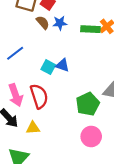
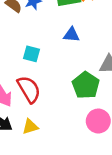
blue triangle: (62, 65) -> (71, 35), moved

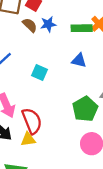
red semicircle: (29, 89) -> (32, 121), moved

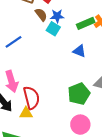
green rectangle: (82, 28) -> (86, 23), turned -30
cyan square: (39, 73) -> (53, 29), moved

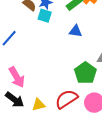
red semicircle: (31, 98) -> (66, 99), moved, turned -95

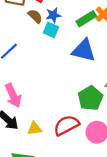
blue triangle: (76, 31) -> (84, 50), size x1.6

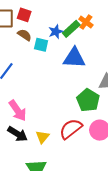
blue star: (53, 15) -> (56, 32), moved
yellow triangle: (35, 128) -> (42, 137), turned -32

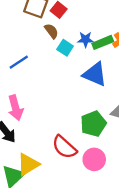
red semicircle: (71, 129) -> (64, 147), turned -120
yellow triangle: (42, 137) -> (28, 164), moved, size x1.5

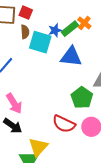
brown semicircle: (51, 31) -> (25, 32), turned 48
cyan square: (65, 48) -> (40, 42), size x1.6

